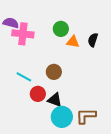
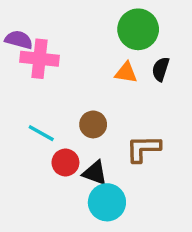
green circle: (61, 29) -> (138, 29), moved, size x1.5
brown L-shape: (86, 116) -> (143, 149), moved

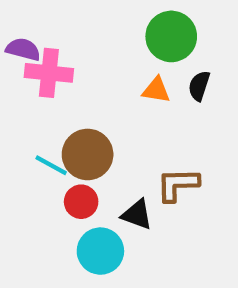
brown circle: (93, 124) -> (88, 154), moved, size x1.5
black triangle: (95, 173) -> (137, 215), moved
cyan circle: (107, 202) -> (100, 251), moved

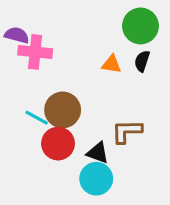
green circle: (171, 36) -> (141, 26), moved
red circle: (81, 202) -> (58, 144), size x1.4
cyan circle: (100, 251) -> (96, 179), moved

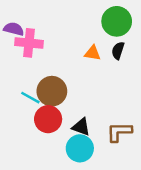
brown L-shape: (127, 131) -> (119, 132), moved

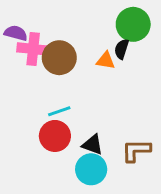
black semicircle: (118, 51) -> (122, 49), moved
brown circle: (52, 91) -> (59, 58), moved
cyan line: (30, 98) -> (59, 111), moved, turned -48

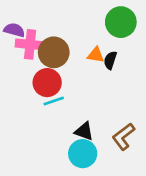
black semicircle: (122, 49) -> (110, 60), moved
red circle: (55, 136) -> (47, 83), moved
brown L-shape: (136, 150) -> (123, 137), turned -36

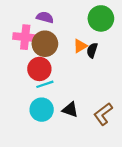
purple semicircle: (14, 30) -> (45, 17), moved
orange triangle: (96, 55) -> (80, 46), turned -40
cyan circle: (83, 154) -> (42, 110), moved

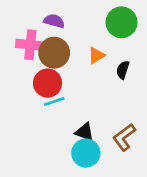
black semicircle: (92, 50) -> (123, 70), moved
cyan circle: (42, 110) -> (86, 153), moved

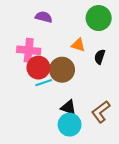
pink cross: (30, 45) -> (29, 50), moved
brown circle: (54, 53) -> (62, 70), moved
orange triangle: (96, 55) -> (78, 45), turned 48

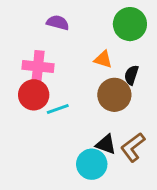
red circle: (38, 68) -> (34, 95), moved
brown circle: (62, 70) -> (114, 95), moved
black triangle: (68, 107) -> (106, 144), moved

